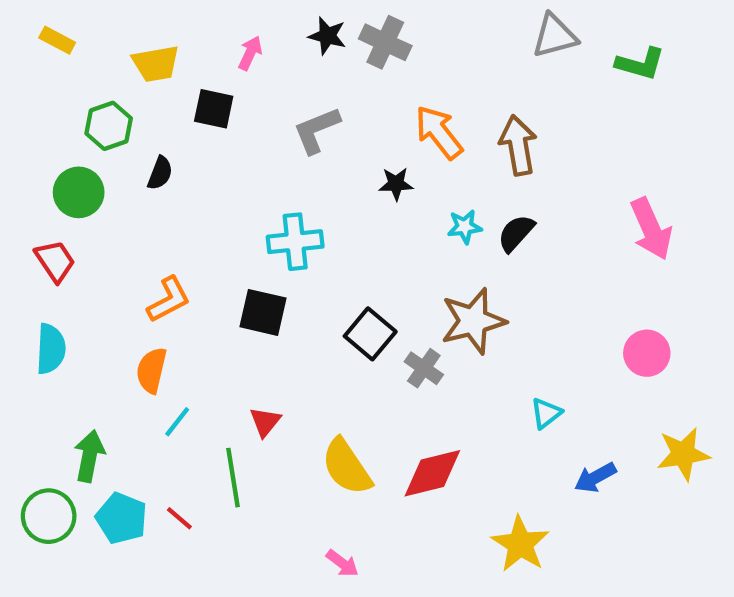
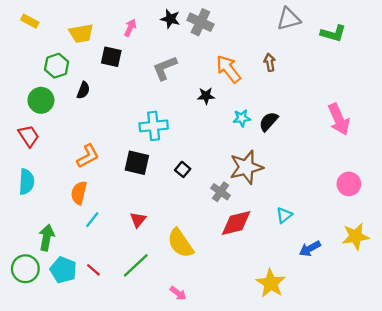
brown arrow: (518, 145) -> (270, 62), moved, size x0.6
black square: (370, 334) -> (183, 169), moved, size x0.6
pink circle: (647, 353) -> (349, 184), moved
red diamond: (432, 473) -> (236, 223), moved
green line: (233, 478) -> (136, 265), moved, turned 56

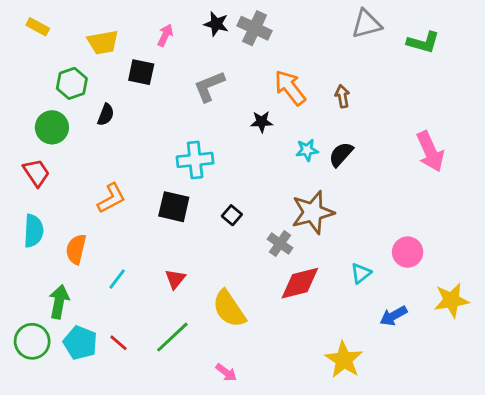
brown arrow: (270, 62) -> (342, 96), moved
pink circle: (349, 184) -> (408, 252), moved
orange semicircle: (79, 193) -> (76, 249), moved

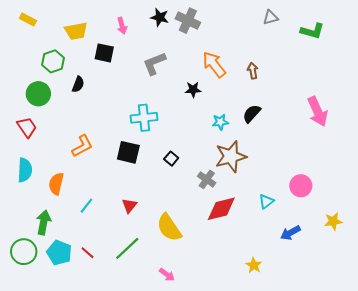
gray triangle: (366, 24) -> (270, 17), size x0.7
pink arrow: (165, 35) -> (122, 26), turned 140
cyan star: (307, 150) -> (220, 122), moved
yellow star: (451, 300) -> (333, 221), size x0.7
yellow star: (344, 360) -> (254, 265), size x0.6

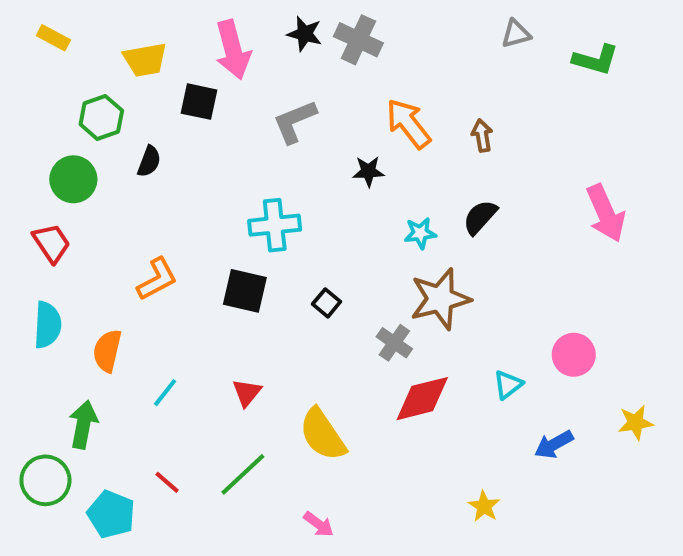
pink arrow: (122, 26) -> (233, 50), size x1.8
cyan pentagon: (59, 253) -> (111, 514), moved

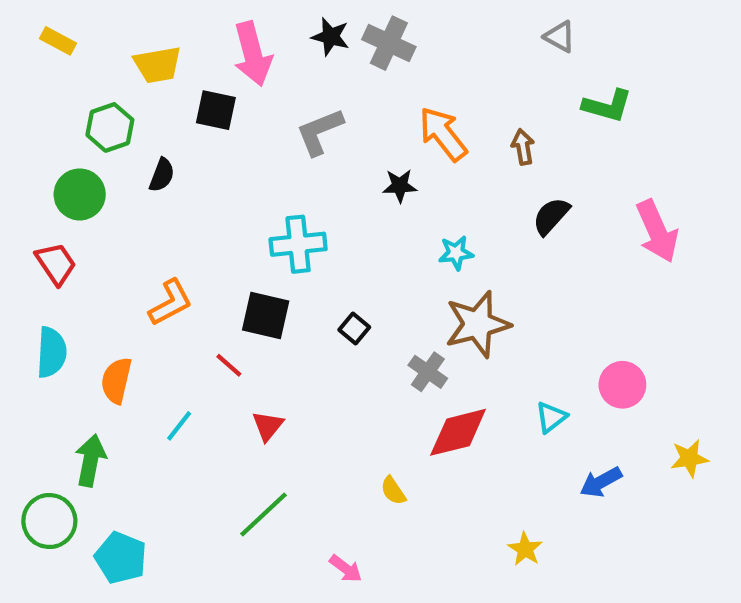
gray triangle: (516, 34) -> (560, 37), turned 44
green L-shape: (596, 60) -> (607, 106), moved
black semicircle: (480, 217) -> (551, 216), moved
yellow semicircle: (323, 434) -> (393, 491), moved, size x0.5
red line: (167, 482) -> (229, 365), moved

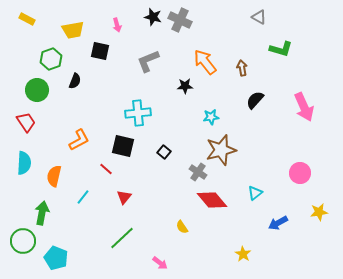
pink arrow: (253, 54) -> (117, 25), size x0.5
pink circle: (622, 385) -> (300, 173), moved
red diamond: (458, 432) -> (212, 200), turned 64

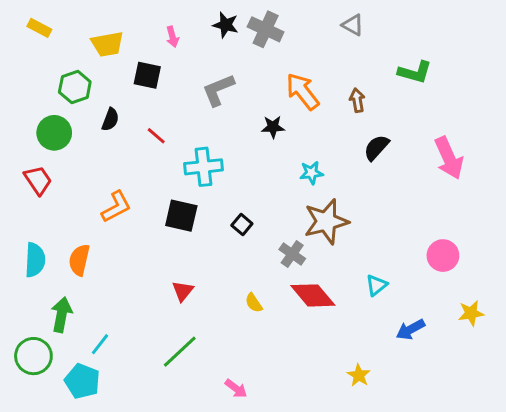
gray triangle: (259, 17) -> (353, 25), moved
cyan semicircle: (24, 163) -> (35, 260), moved
red line: (106, 169) -> (156, 136), moved
cyan line: (83, 197) -> (100, 344), moved
yellow semicircle: (182, 227) -> (254, 303), moved

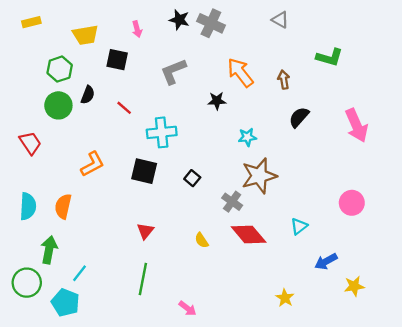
yellow rectangle: (39, 28) -> (31, 22), turned -42
green circle: (54, 133) -> (58, 105), moved
yellow star: (471, 313) -> (354, 286), moved
green line: (180, 352) -> (143, 279), turned -36

